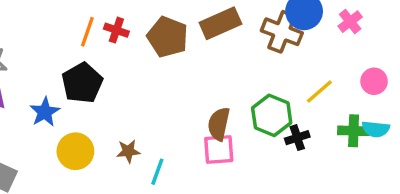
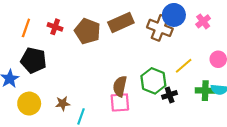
orange line: (87, 32) -> (26, 28), moved
black pentagon: (82, 83) -> (33, 60), turned -30

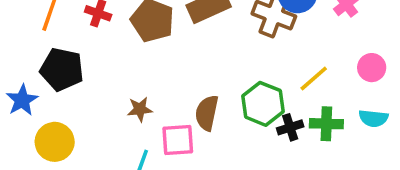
green cross: (205, 91) -> (326, 124), moved
pink square: (120, 102) -> (178, 140), moved
brown star: (63, 104) -> (140, 109), moved

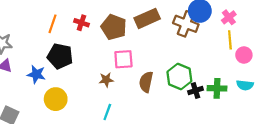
yellow line: (314, 78) -> (230, 40), moved, turned -54
blue star: (22, 100) -> (36, 74), turned -30
pink square: (178, 140) -> (123, 59), moved

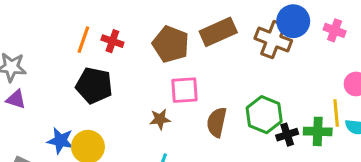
pink cross: (229, 17) -> (335, 30), turned -32
red cross: (81, 23) -> (112, 41), moved
yellow line: (230, 40) -> (336, 113), moved
blue star: (36, 74) -> (60, 141), moved

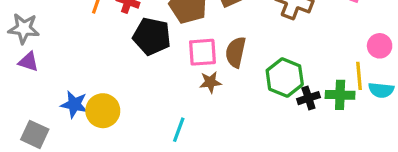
black pentagon: (94, 86) -> (152, 36), moved
brown star: (160, 119) -> (210, 82), moved
brown semicircle: (217, 122) -> (236, 52), moved

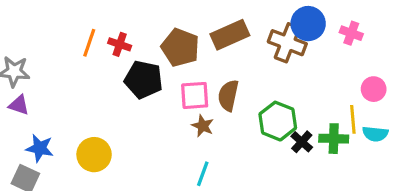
brown star: (210, 82) -> (203, 126), turned 30
black cross: (308, 98) -> (302, 142), turned -30
blue star: (74, 104) -> (40, 148), moved
cyan line: (179, 130) -> (203, 174), moved

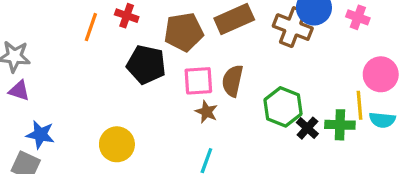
red cross: (120, 44) -> (127, 16), moved
brown pentagon: (180, 48) -> (184, 32), turned -30
pink circle: (374, 89) -> (381, 74), size x1.4
yellow circle: (94, 155) -> (117, 144), moved

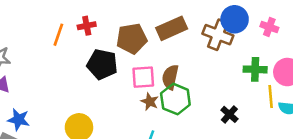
red cross: (127, 16) -> (87, 26), turned -30
green hexagon: (283, 107) -> (175, 99), moved
green cross: (340, 125) -> (255, 69), moved

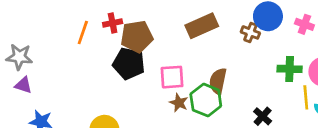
brown cross: (218, 35) -> (250, 32), size x0.6
brown pentagon: (132, 39) -> (137, 37), moved
brown semicircle: (170, 77) -> (218, 81), moved

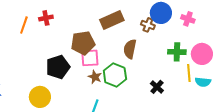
brown pentagon: (137, 37) -> (83, 43), moved
black pentagon: (129, 64) -> (58, 67), moved, turned -30
brown semicircle: (218, 81) -> (130, 49), moved

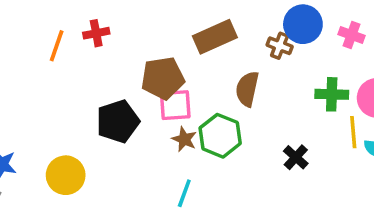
yellow circle: (40, 97) -> (66, 175), moved

